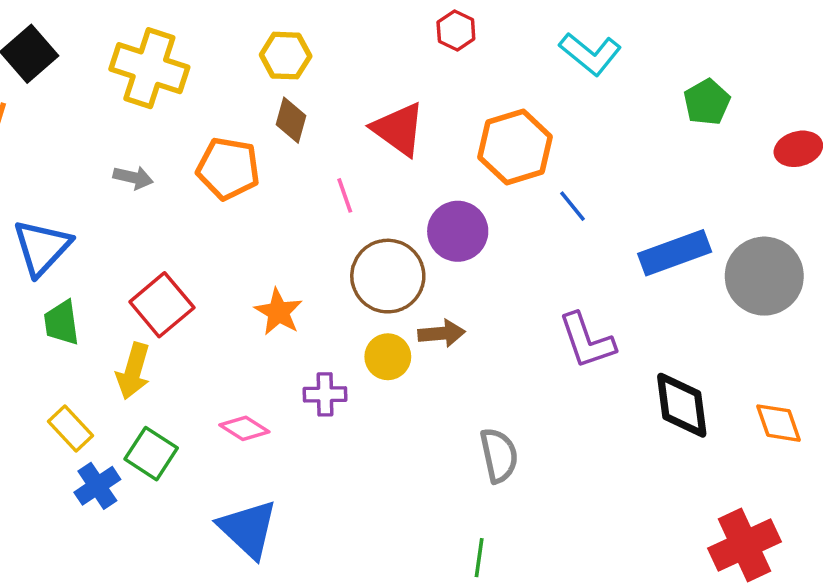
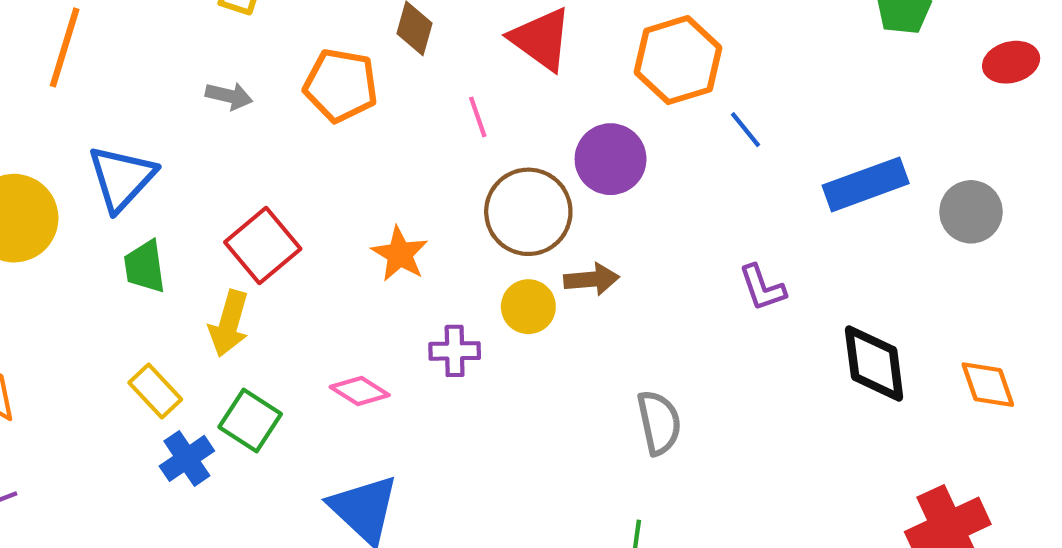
gray circle: (764, 276) -> (971, 212), size x0.7
purple L-shape: (587, 341) -> (762, 288), size x0.7

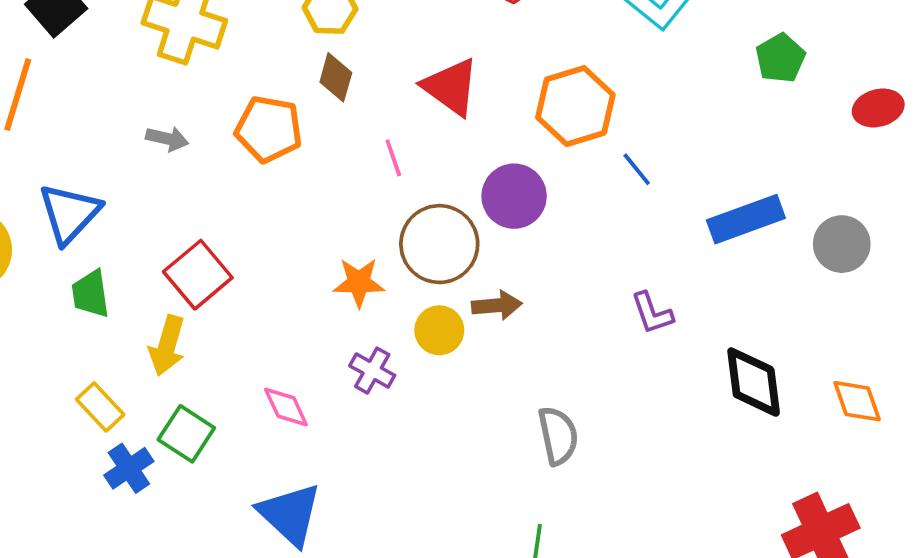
orange star: (400, 254) -> (359, 282), moved, turned -30
purple cross: (455, 351) -> (372, 371), turned 30
pink diamond: (360, 391) -> (286, 407), turned 33

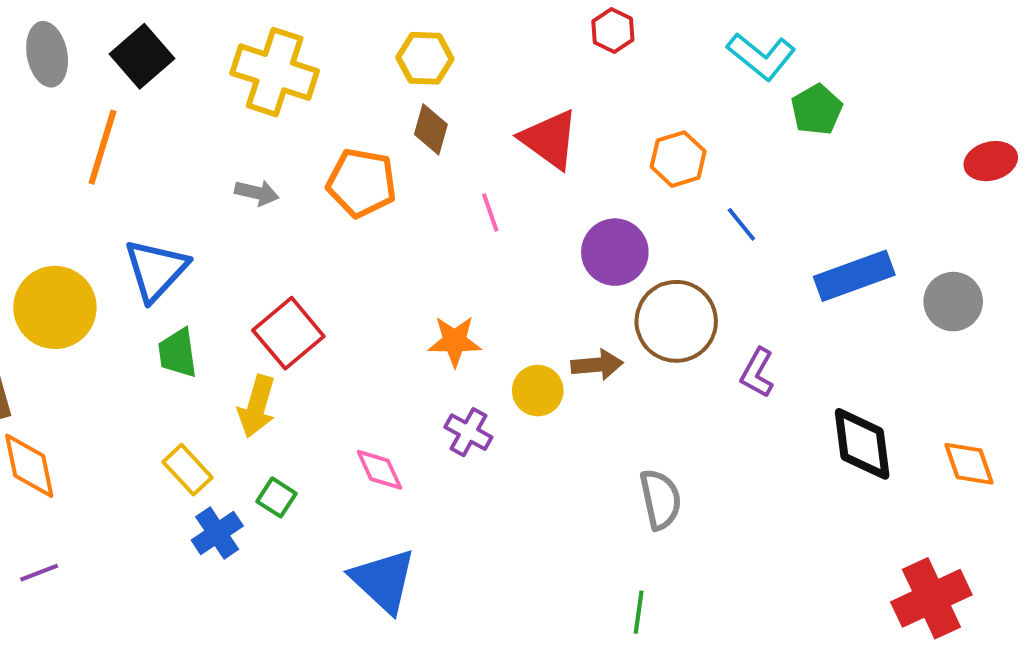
green pentagon: (780, 58) -> (817, 110), moved
orange hexagon: (575, 106) -> (678, 159), size x0.7
brown circle: (439, 244) -> (676, 321), moved
purple L-shape: (652, 313) -> (757, 373), turned 48
green square: (186, 434) -> (277, 497), size x0.7

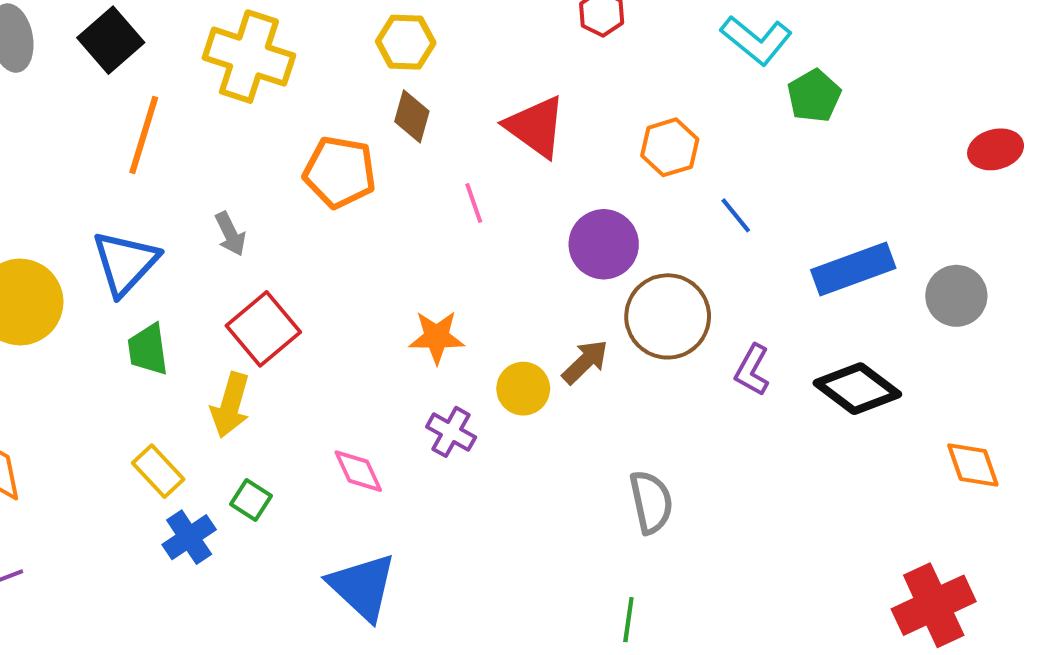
orange line: (102, 147) -> (144, 135), moved
gray arrow: (257, 193) -> (230, 234), moved, turned 51
brown arrow: (597, 365) -> (585, 362), turned -39
black diamond: (862, 444) -> (857, 389), moved, turned -46

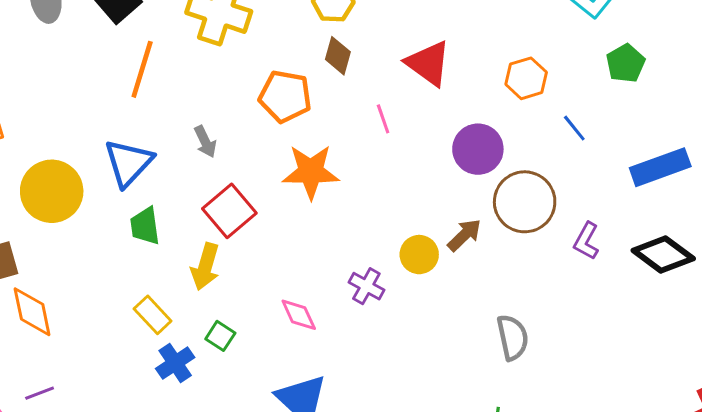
green pentagon: (814, 96) -> (626, 63), moved
orange star: (437, 337) -> (311, 172), moved, size x1.4

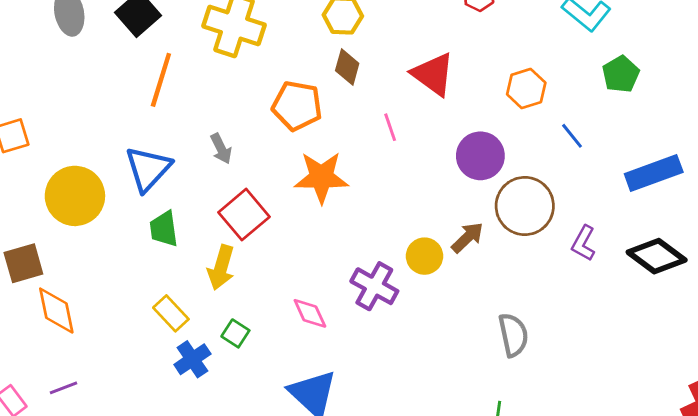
purple cross: (366, 286) -> (374, 286), size x1.4

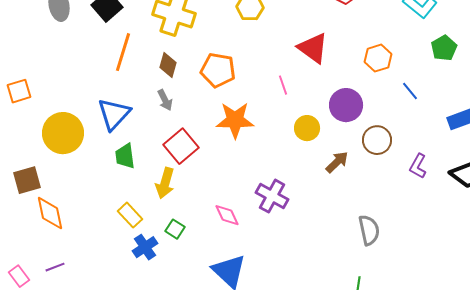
brown diamond: (347, 67) -> (168, 65), moved
brown circle: (525, 206) -> (377, 140), size x0.7
yellow circle: (424, 256) -> (307, 128), moved

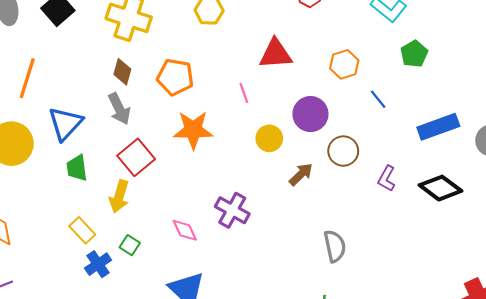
red triangle: (313, 48) -> (276, 54), turned -40
orange line: (123, 52) -> (27, 78), moved
gray arrow: (165, 100) -> (119, 109), size x1.4

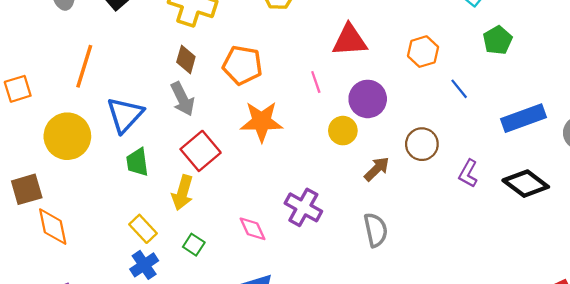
purple circle: (310, 114) -> (368, 99), moved
gray semicircle: (335, 246) -> (376, 230), moved
blue cross: (98, 264) -> (144, 265), moved

